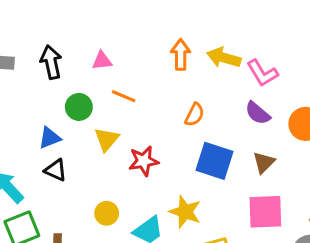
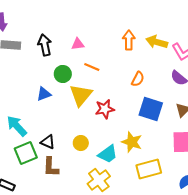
yellow triangle: (107, 139) -> (81, 95), size x1.4
black triangle: (56, 170) -> (48, 142), moved

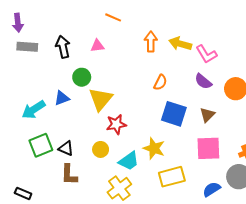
orange line: (92, 67) -> (113, 17), moved
red star: (105, 109) -> (116, 124), moved
cyan arrow: (17, 126) -> (34, 110), moved, turned -80
green square: (26, 153) -> (41, 145), moved

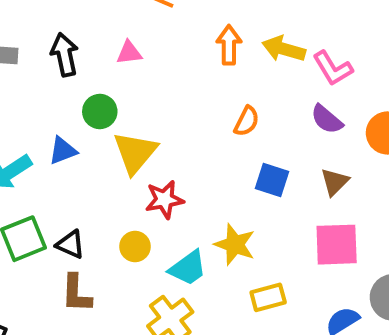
blue square: (174, 114) -> (272, 180), size x0.7
yellow rectangle: (172, 177) -> (268, 297), size x0.7

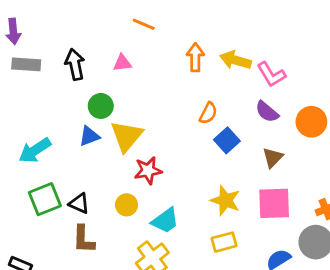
blue triangle: (63, 151) -> (89, 136), moved
blue square: (272, 180) -> (227, 140), moved, turned 30
yellow star: (235, 245) -> (225, 201), moved

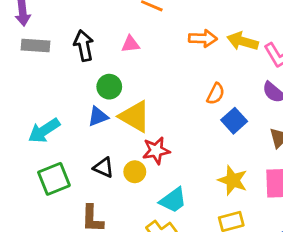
orange arrow: (195, 57) -> (203, 38), turned 92
yellow triangle: (127, 136) -> (135, 116), turned -40
black triangle: (79, 203) -> (104, 168), moved
yellow circle: (127, 205) -> (135, 172), moved

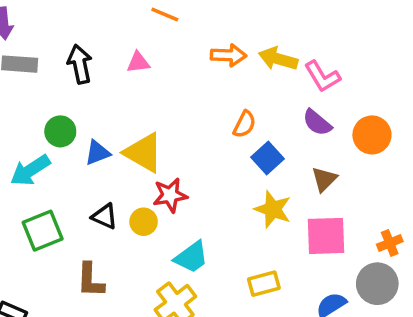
green circle: (109, 87) -> (60, 131), moved
yellow star: (233, 180) -> (273, 209), moved

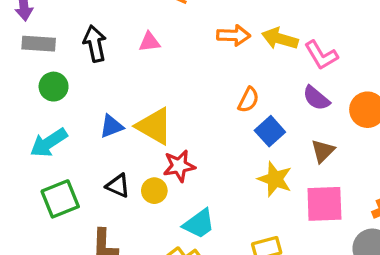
green circle: (60, 131) -> (54, 87), moved

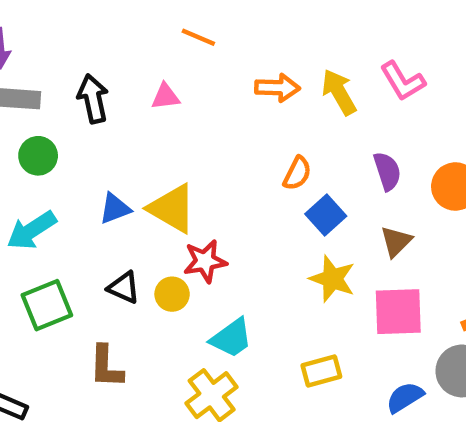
yellow arrow: (280, 39) -> (339, 92), turned 44
pink L-shape: (321, 55) -> (403, 81), moved
purple semicircle: (316, 98) -> (387, 171), turned -148

